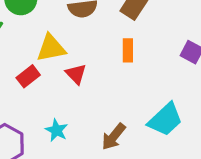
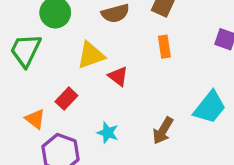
red rectangle: (28, 76) -> (66, 99), moved

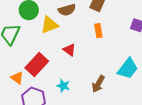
yellow triangle: (91, 55) -> (49, 25), moved
red rectangle: (66, 99) -> (37, 65), size x1.6

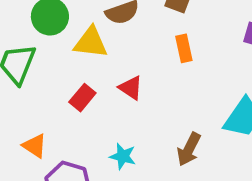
yellow triangle: (49, 25) -> (91, 42), turned 30
red rectangle: (37, 65) -> (82, 98), moved, size x0.6

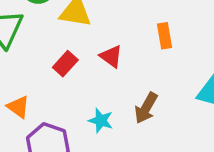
orange rectangle: (184, 48) -> (164, 36), moved
brown arrow: (189, 149) -> (146, 108), moved

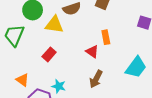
red triangle: (111, 56) -> (92, 52), moved
cyan star: (101, 121) -> (59, 86), moved

